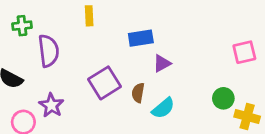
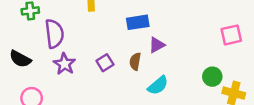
purple square: (104, 83) -> (105, 63), size x0.6
brown semicircle: (138, 93) -> (135, 61), moved
purple star: (51, 105) -> (64, 64), moved

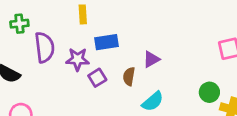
blue rectangle: (138, 22) -> (107, 42), moved
purple star: (64, 64) -> (77, 59), moved, turned -30

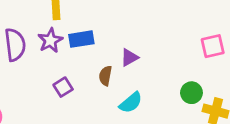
purple star: (77, 59) -> (50, 40), moved, turned -30
purple square: (97, 78) -> (63, 87), moved

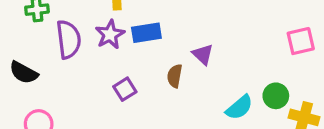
purple triangle: (129, 57) -> (203, 54), turned -48
cyan semicircle: (131, 103) -> (239, 107), moved

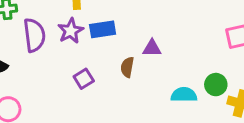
purple triangle: (203, 54) -> (152, 48), turned -42
cyan semicircle: (239, 107) -> (184, 95), turned -140

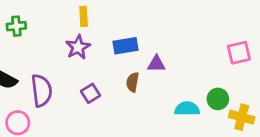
blue rectangle: (103, 29) -> (126, 46), moved
purple semicircle: (34, 35) -> (42, 91), moved

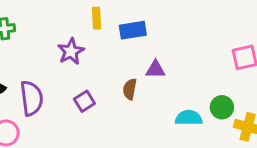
yellow rectangle: (84, 16) -> (97, 18), moved
blue rectangle: (126, 46) -> (133, 30), moved

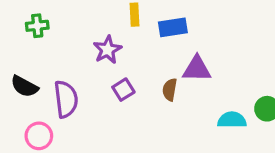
purple triangle: (155, 69) -> (197, 69), size x1.4
purple square: (84, 101) -> (123, 90), moved

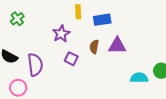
green cross: (37, 26) -> (17, 19), turned -32
purple square: (123, 90) -> (71, 59), turned -32
brown semicircle: (170, 90) -> (94, 47), moved

